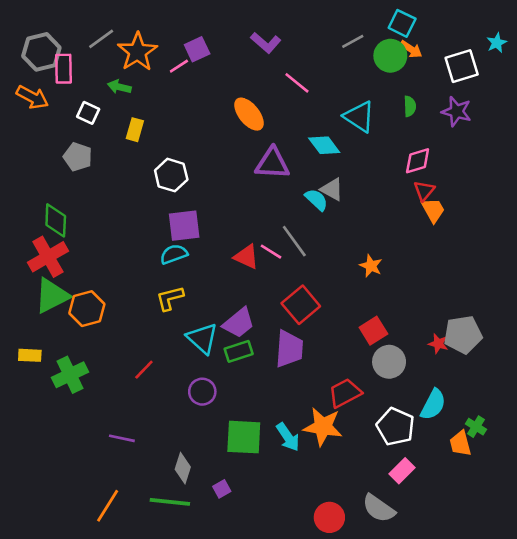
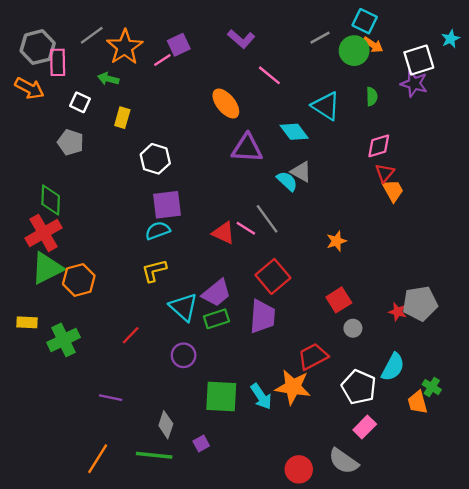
purple star: (456, 111) -> (414, 84), moved
orange star: (371, 266) -> (336, 241), turned 30
gray circle: (389, 362) -> (353, 328), size x0.6

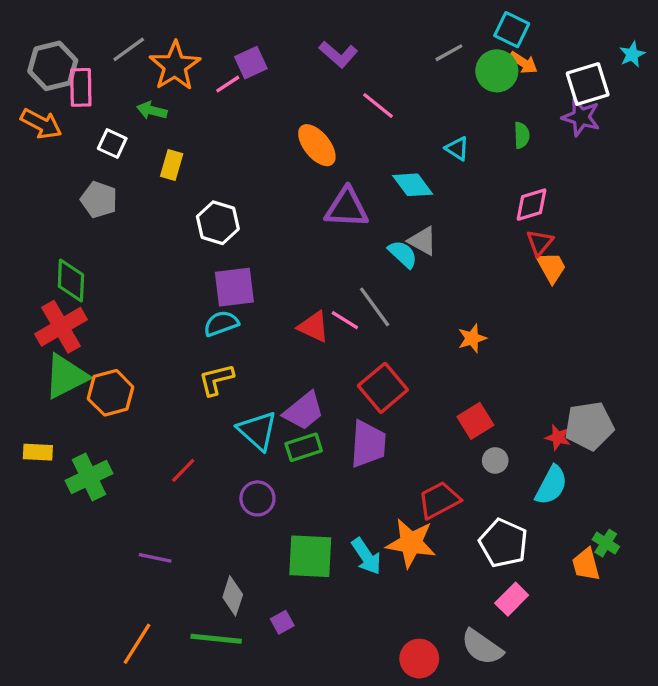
cyan triangle: (326, 106) -> (457, 148), size x0.6
cyan semicircle: (393, 367) -> (551, 485), moved

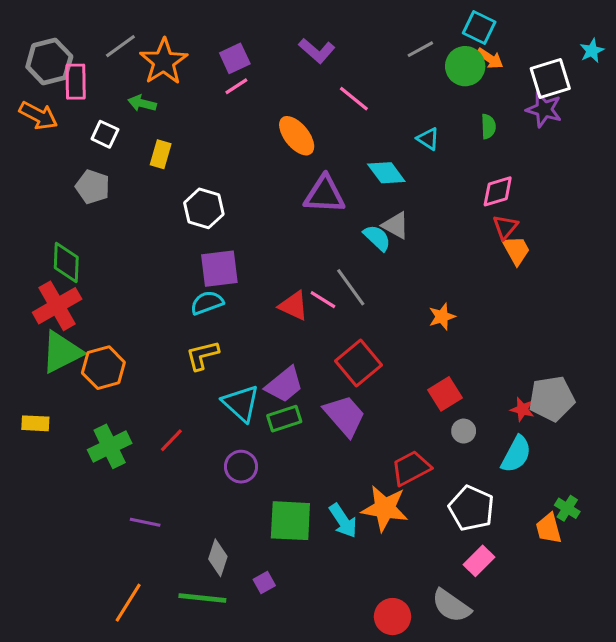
pink line: (228, 84) -> (236, 86), moved
purple trapezoid: (368, 444) -> (345, 416), turned -45
green cross: (89, 477) -> (110, 446), moved

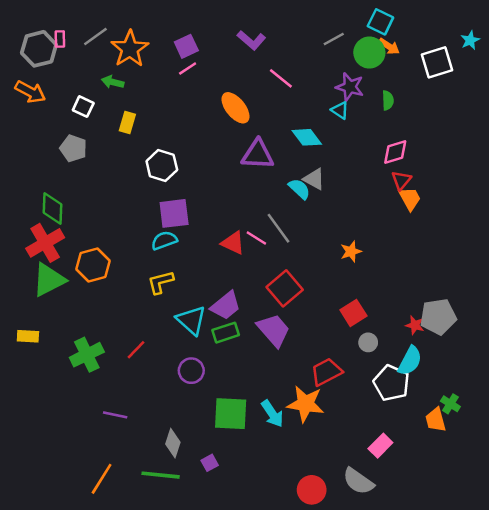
pink rectangle: (76, 82) -> (60, 39), moved, size x0.6
purple star: (544, 109) -> (350, 87), moved
orange hexagon: (103, 368) -> (93, 265), moved
white pentagon: (471, 508) -> (391, 383), moved

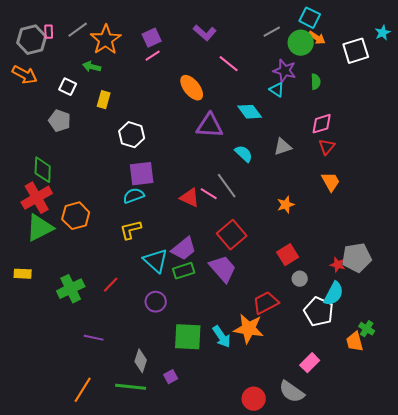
gray triangle: (314, 179) -> (283, 147), moved, turned -48
orange trapezoid: (410, 199) -> (331, 182), moved

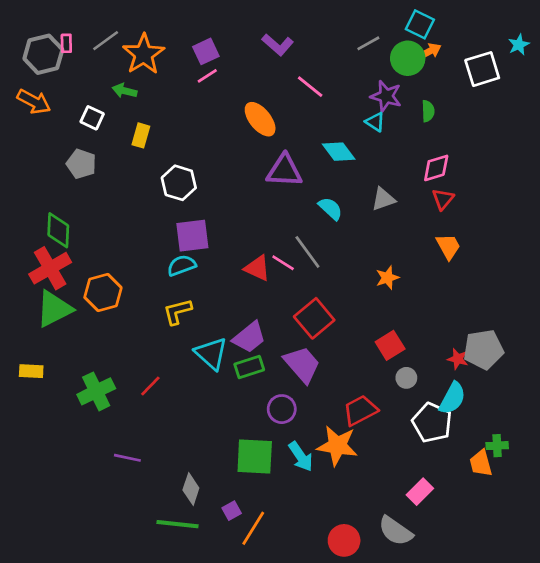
orange arrow: (317, 38) -> (429, 51), turned -60
purple circle: (156, 302) -> (282, 409), moved
green cross: (367, 329) -> (497, 446), turned -35
orange line: (83, 390) -> (253, 528), moved

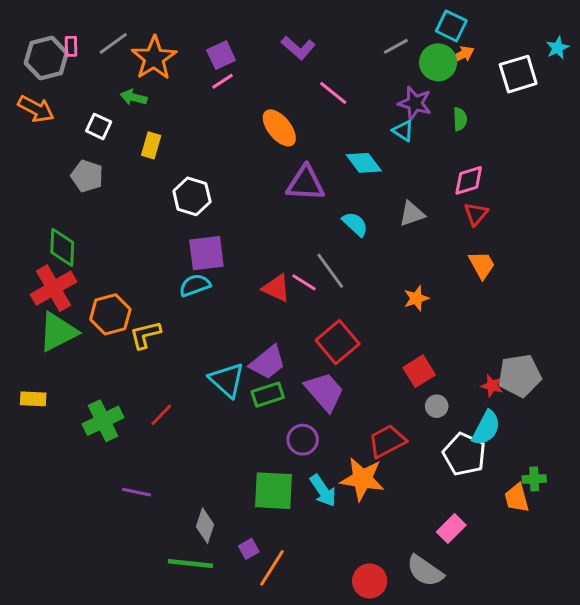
yellow L-shape: (177, 312) -> (145, 335), moved

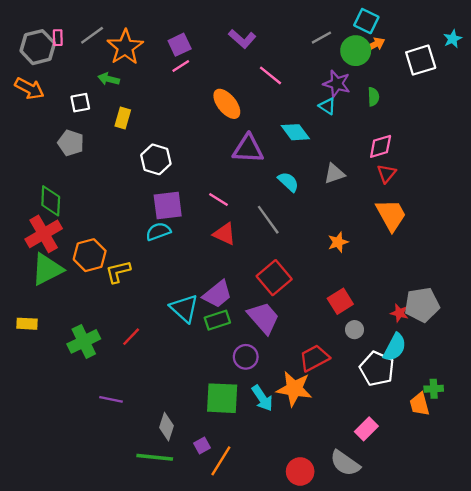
white square: (99, 126) -> (80, 103), turned -36
orange trapezoid: (482, 265) -> (391, 215), size x1.4
pink line: (304, 282) -> (219, 200), moved

